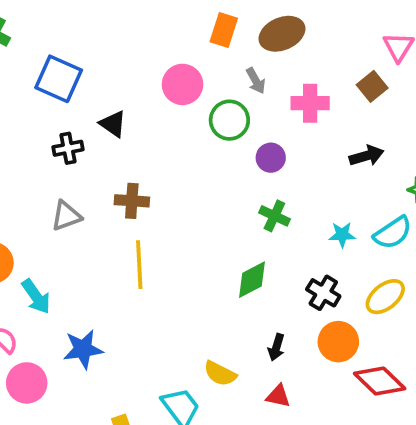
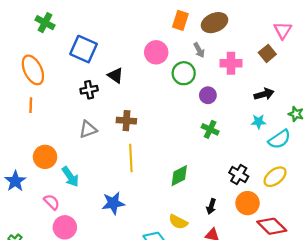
cyan star: (342, 235) -> (259, 122), moved
green diamond: (252, 280) -> (179, 176), moved
blue star: (83, 349) -> (113, 203), moved

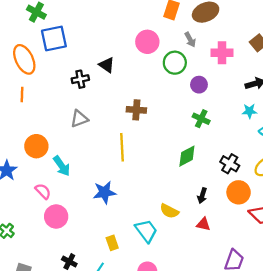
blue square: (84, 49) -> (54, 38), moved, turned -36
brown cross: (126, 121) -> (136, 110), moved
green diamond: (179, 176) -> (187, 156), moved

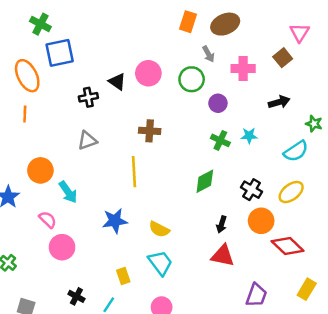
pink circle: (147, 42) -> (148, 73), moved
cyan star: (250, 111) -> (249, 136), moved
yellow semicircle: (169, 211) -> (159, 229), moved
red triangle: (203, 224) -> (223, 256), size x1.5

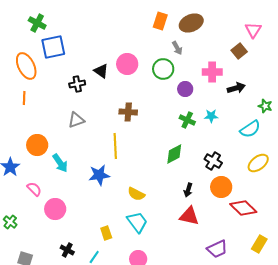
pink cross: (243, 68) -> (212, 72), moved
yellow ellipse: (291, 192) -> (258, 163), moved
pink semicircle: (48, 220) -> (34, 189), moved
blue star: (115, 221) -> (99, 175), moved
purple trapezoid: (256, 295) -> (217, 249), turned 45

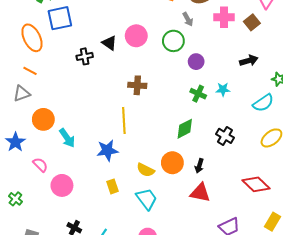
pink cross: (212, 72) -> (224, 17), moved
orange line: (24, 98) -> (30, 71), turned -64
gray triangle: (76, 120) -> (22, 94), moved
orange circle: (221, 187) -> (172, 163), moved
yellow rectangle: (106, 233) -> (113, 186), moved

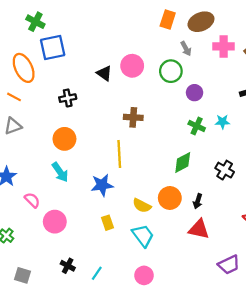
black cross: (85, 56) -> (68, 98), moved
orange line: (30, 71) -> (14, 97), moved
orange circle: (43, 119) -> (64, 139), moved

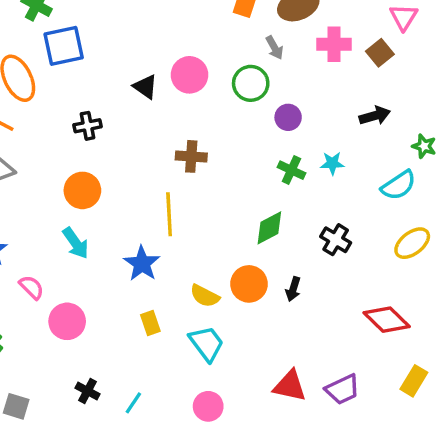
blue star: (102, 185) -> (142, 264), turned -30
red triangle: (199, 229) -> (290, 386), moved

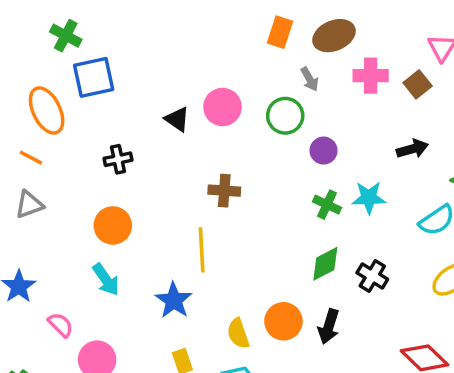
cyan star: (332, 163) -> (369, 198), size x1.4
green diamond: (269, 228) -> (325, 264), moved
black arrow: (293, 289) -> (329, 326), size x1.4
yellow semicircle: (205, 296) -> (238, 333), turned 44

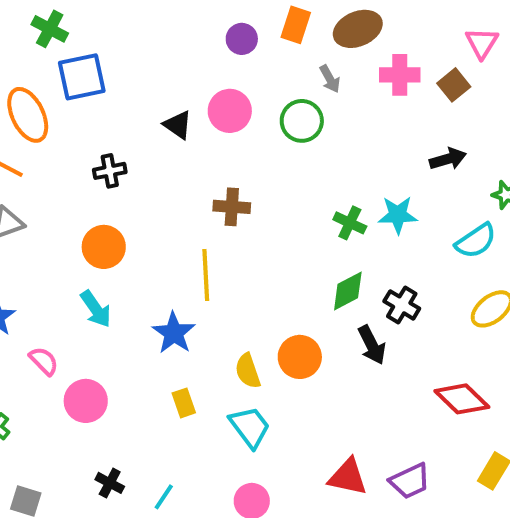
purple circle: (324, 151) -> (242, 39), moved
black arrow: (329, 326) -> (372, 345), moved, turned -44

